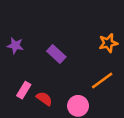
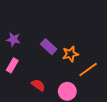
orange star: (108, 43) -> (70, 54), moved
pink rectangle: (24, 90) -> (12, 65), moved

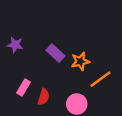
pink rectangle: (12, 65) -> (23, 87), moved
red semicircle: (38, 85) -> (44, 97), turned 72

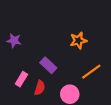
purple rectangle: (55, 53) -> (48, 65), moved
orange star: (80, 61) -> (78, 41), moved

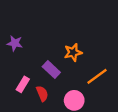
orange star: (78, 41) -> (73, 52), moved
red semicircle: (40, 88) -> (42, 94), turned -40

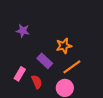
purple star: (15, 43) -> (23, 31), moved
orange line: (97, 76) -> (72, 67), moved

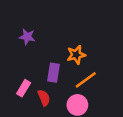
purple rectangle: (45, 61) -> (53, 73), turned 56

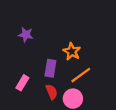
orange star: (76, 55) -> (72, 51), turned -30
red semicircle: (44, 98) -> (52, 92), moved

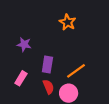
purple star: (26, 35) -> (24, 44), moved
orange star: (72, 51) -> (67, 22), moved

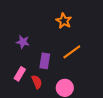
orange line: (76, 71) -> (72, 52), moved
red semicircle: (48, 87) -> (37, 82), moved

